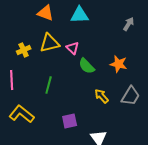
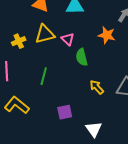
orange star: (119, 64) -> (107, 35), moved
green semicircle: (87, 66) -> (82, 57), turned 30

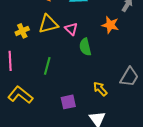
yellow arrow: (97, 87) -> (100, 89), moved

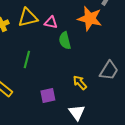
orange star: (110, 25) -> (90, 19), size x1.4
pink triangle: (71, 29) -> (51, 23), turned -32

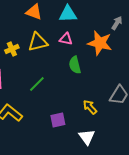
pink triangle: (51, 23) -> (66, 39), moved
green line: (27, 60) -> (37, 84), turned 30

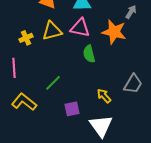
pink triangle: (66, 39) -> (80, 28), size x1.5
green line: (37, 84) -> (53, 83), moved
white triangle: (87, 137) -> (101, 126), size x1.4

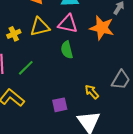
green semicircle: (89, 54) -> (67, 50), moved
green line: (53, 83) -> (26, 68), moved

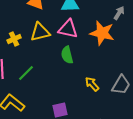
yellow arrow: (92, 92) -> (92, 84), moved

